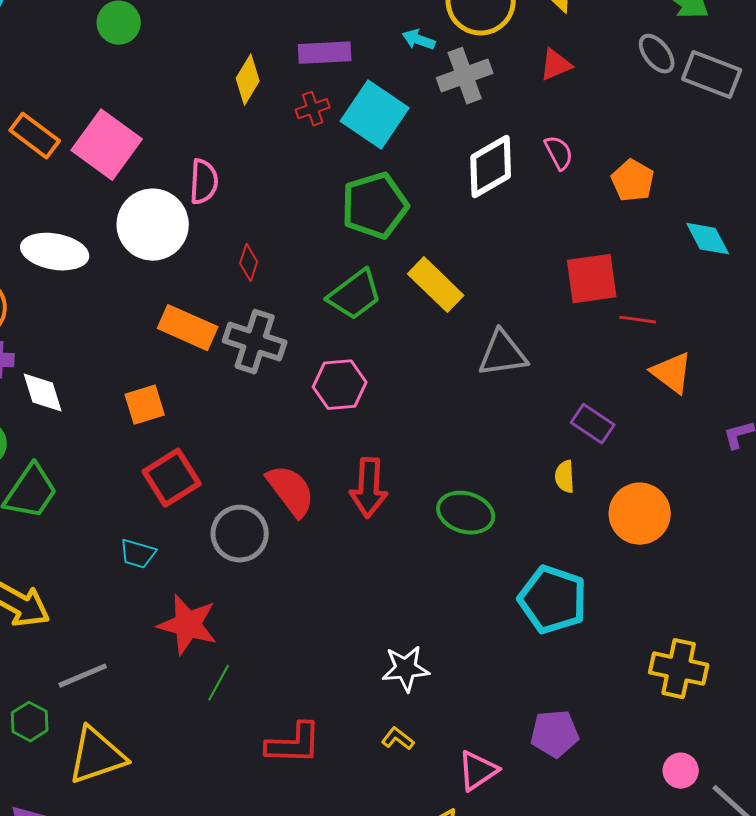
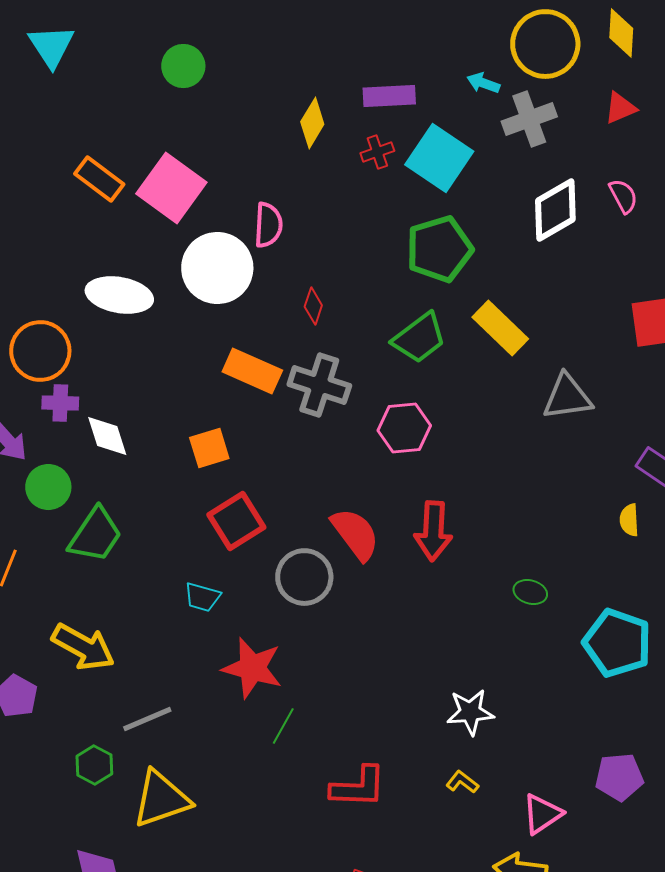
green ellipse: (466, 513) -> (530, 592), moved, size x0.6

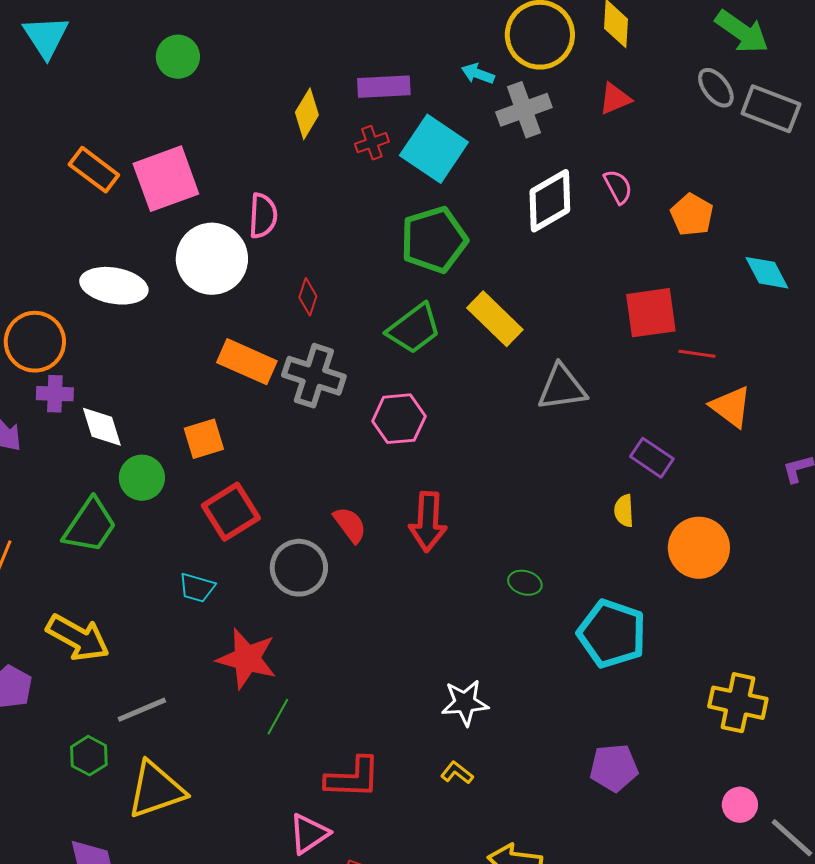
pink square: (171, 188) -> (166, 179), turned 34
green circle: (48, 487) -> (142, 478), moved
red semicircle: (355, 534) -> (350, 525), size x0.7
pink triangle: (542, 814) -> (309, 834), moved

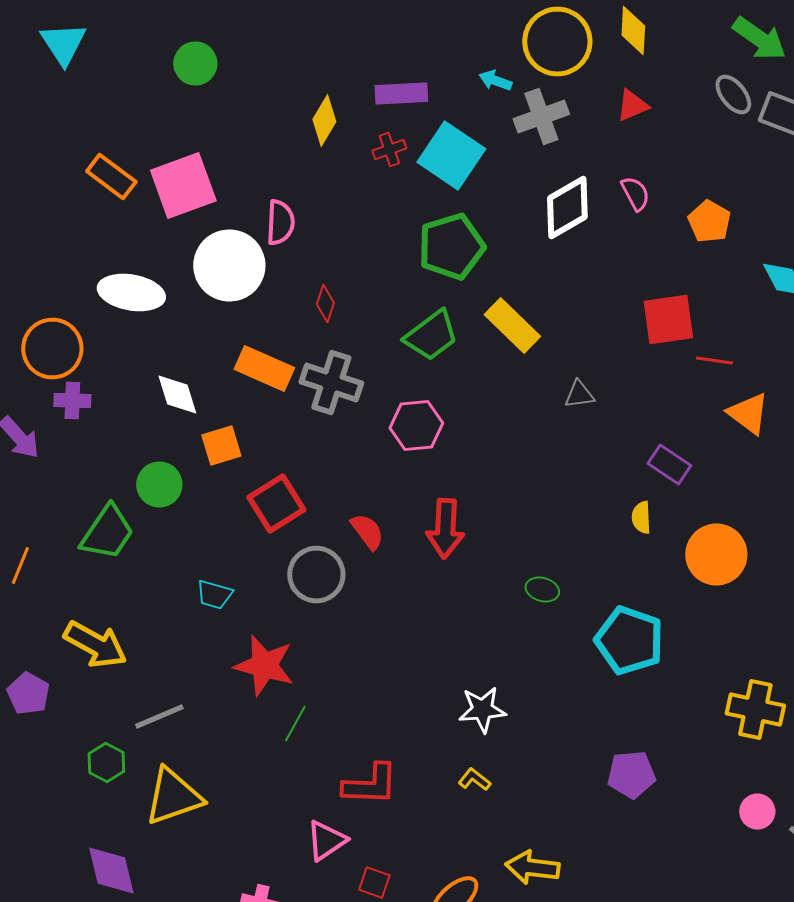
gray triangle: (562, 388) -> (579, 394), size x0.6
white diamond: (102, 427) -> (177, 394), moved
red square: (231, 512) -> (276, 504), moved

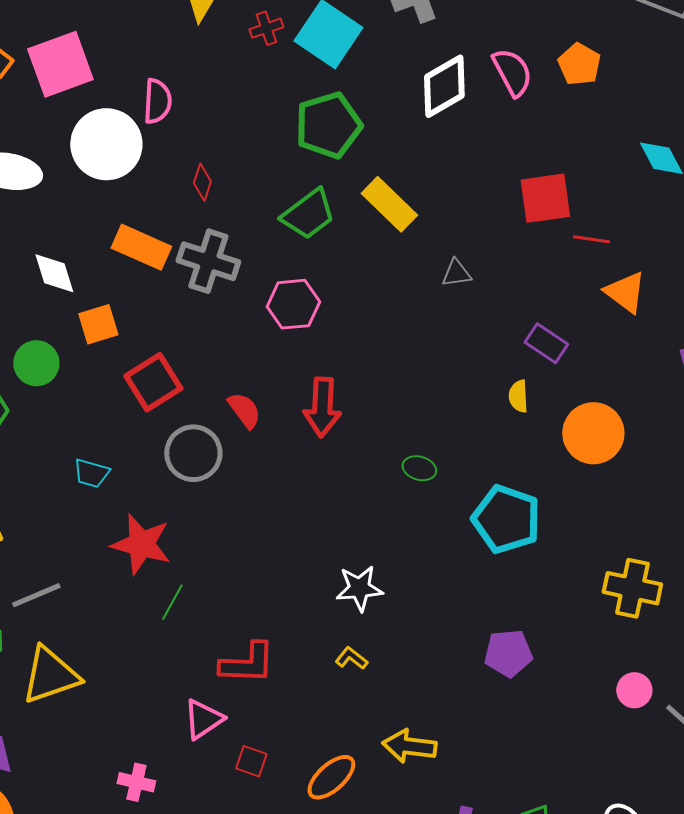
pink semicircle: (635, 194) -> (512, 72), size x1.4
orange pentagon: (709, 222) -> (579, 64), moved

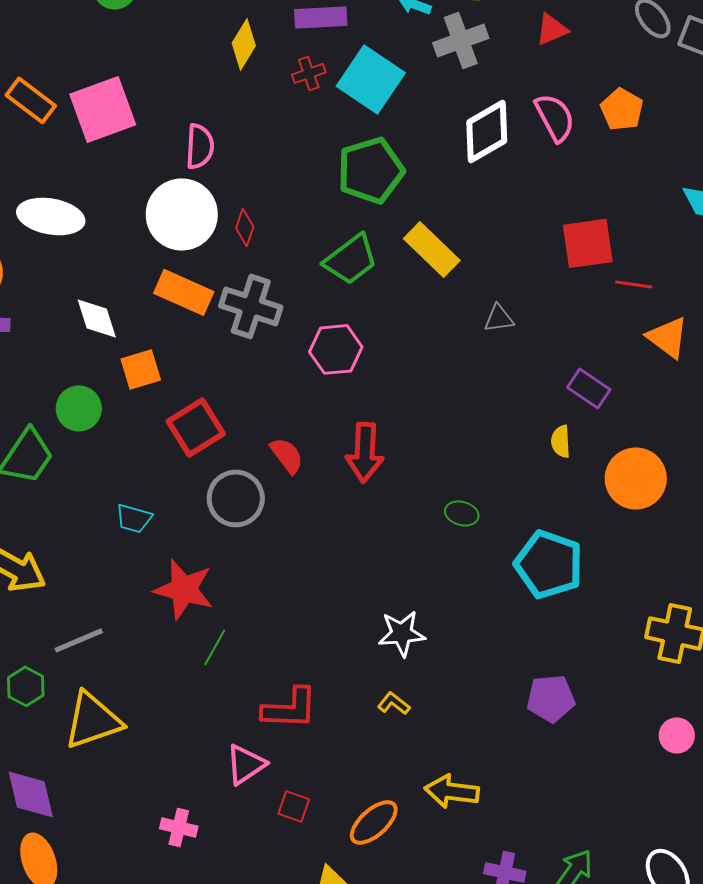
white circle: (106, 144) -> (182, 214), moved

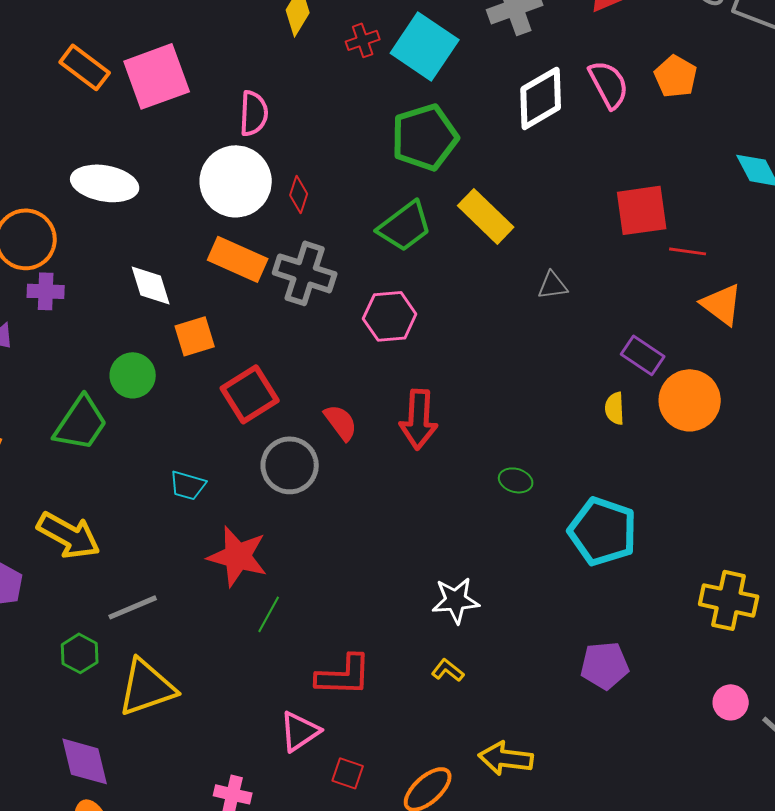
orange circle: (636, 478) -> (690, 400), moved

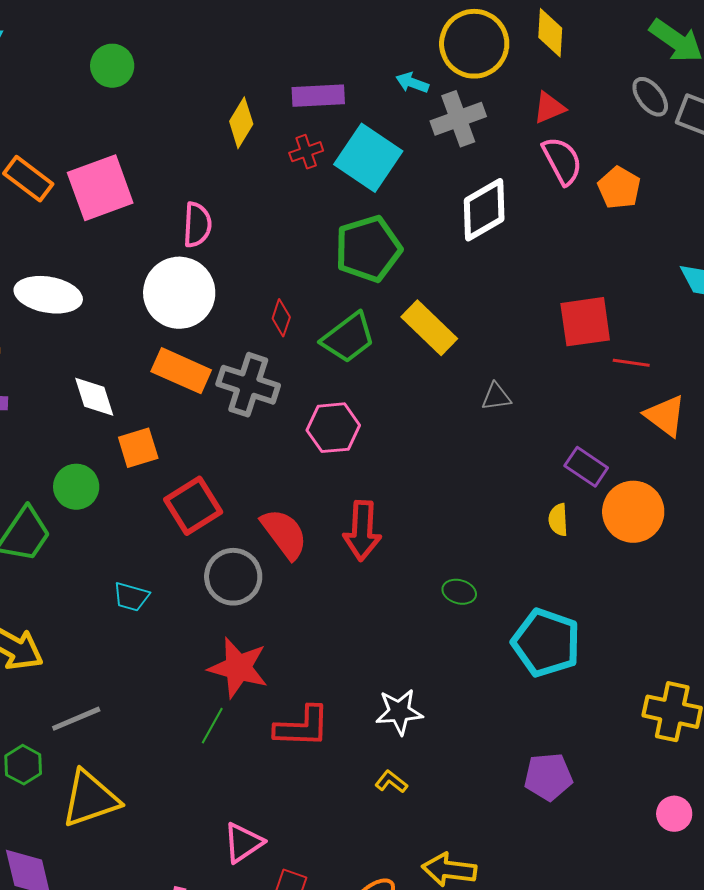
pink semicircle: (609, 84) -> (562, 161), moved
red diamond: (299, 194) -> (281, 318), moved
red semicircle: (341, 422) -> (284, 534), size x1.4
red star: (238, 556) -> (238, 668), moved
red L-shape: (344, 675) -> (302, 727), moved

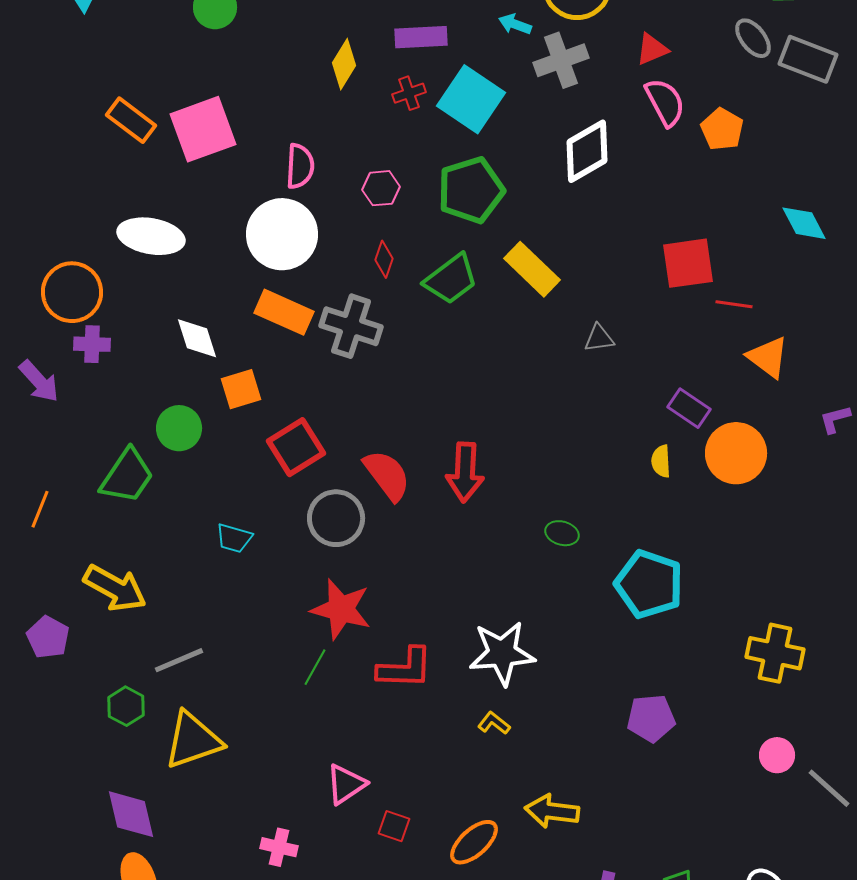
pink hexagon: (333, 428) -> (381, 188), moved, size x0.7
white star: (399, 712) -> (502, 653), size x1.4

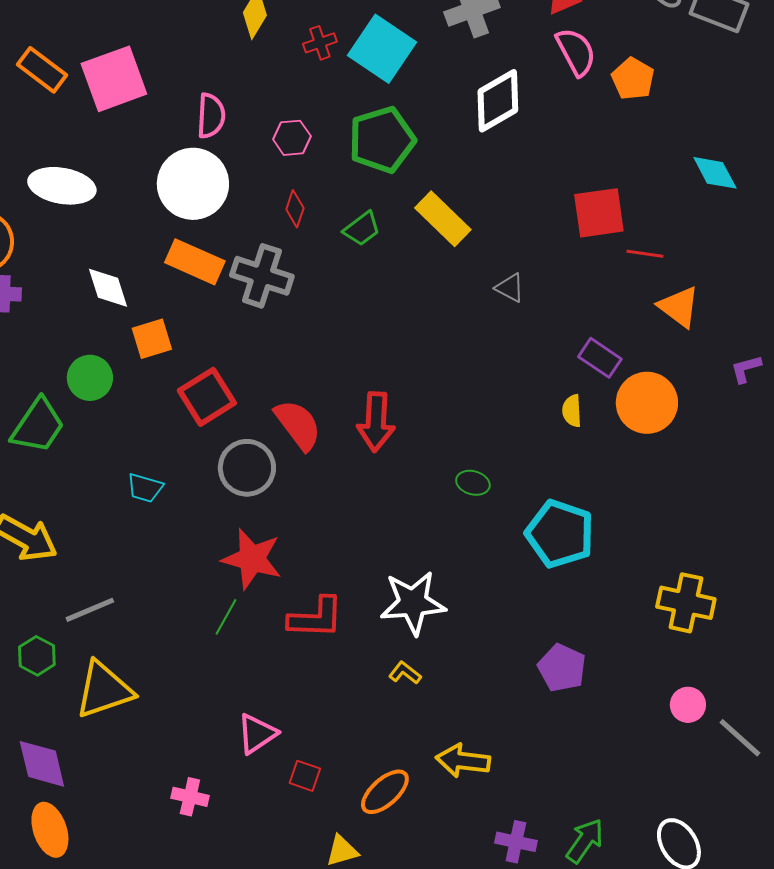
green trapezoid: (451, 279) -> (362, 229), size x0.7
gray triangle: (599, 338) -> (510, 288), turned 36
purple pentagon: (651, 718) -> (562, 668), turned 30

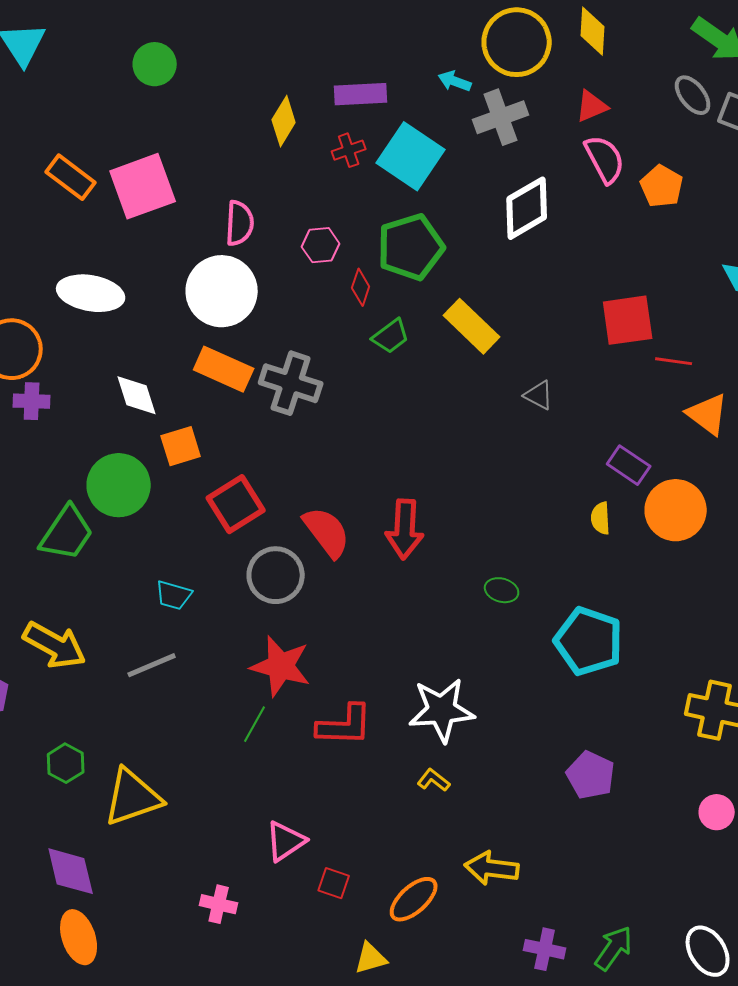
red diamond: (295, 209) -> (361, 287), moved
green circle: (90, 378) -> (119, 485), size x1.4
gray line: (90, 610) -> (152, 665), moved

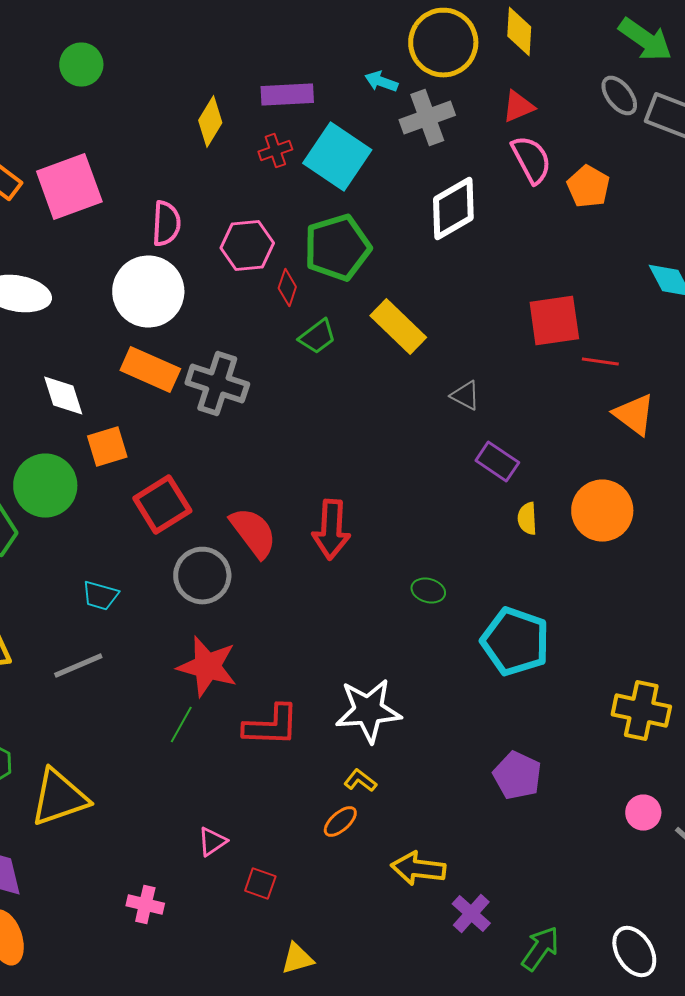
pink hexagon: (321, 245) -> (247, 246), size x1.4
purple rectangle: (629, 465) -> (497, 462), moved
pink triangle: (286, 841) -> (212, 842), size x0.7
orange ellipse: (414, 899) -> (340, 822), moved, size x0.7
purple cross: (545, 949) -> (471, 914), moved, turned 30

